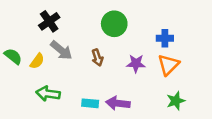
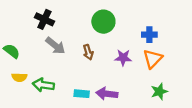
black cross: (49, 21) -> (44, 19), turned -30
yellow semicircle: (37, 61) -> (19, 77), moved, turned 56

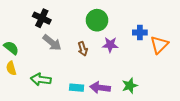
purple star: (123, 58) -> (110, 45), moved
orange triangle: (153, 59) -> (159, 45), moved
yellow semicircle: (19, 77) -> (11, 68), moved, turned 72
green star: (159, 92) -> (130, 86), moved

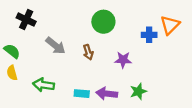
black cross: (42, 18) -> (26, 20), moved
purple star: (110, 45) -> (123, 60), moved
orange triangle: (159, 45) -> (170, 25), moved

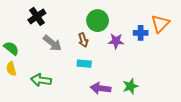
black cross: (26, 20) -> (37, 16), moved, turned 30
brown arrow: (88, 52) -> (83, 40), moved
purple star: (123, 60) -> (116, 41), moved
cyan rectangle: (82, 94) -> (84, 64), moved

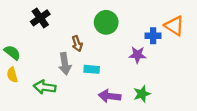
orange triangle: (160, 24) -> (174, 26), turned -42
brown arrow: (83, 40) -> (77, 44), moved
purple star: (116, 41) -> (137, 55), moved
gray arrow: (52, 43) -> (65, 64), moved, turned 42

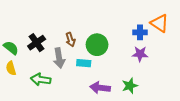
black cross: (40, 18) -> (37, 43), moved
green circle: (106, 22) -> (97, 45), moved
purple star: (137, 55) -> (140, 54), moved

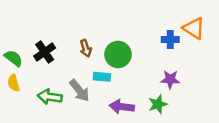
purple star: (140, 54) -> (170, 79), moved
gray arrow: (59, 58) -> (79, 91), moved, turned -30

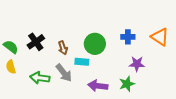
orange triangle: (194, 28) -> (160, 37), moved
blue cross: (170, 40) -> (128, 37), moved
brown arrow: (86, 48) -> (63, 48), moved

